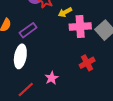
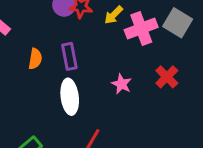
purple rectangle: (28, 30) -> (69, 56), turned -48
pink star: (52, 78) -> (122, 84), moved

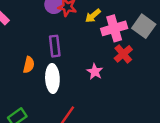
orange semicircle: (35, 59) -> (29, 65), moved
red cross: (167, 77) -> (123, 54), moved

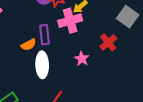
pink cross: (114, 28) -> (70, 21), moved
orange semicircle: (29, 65) -> (29, 45), moved, turned 48

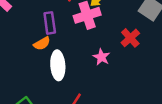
purple rectangle: (44, 35) -> (50, 23), moved

